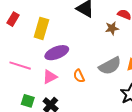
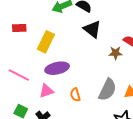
red rectangle: (13, 19) -> (19, 28), turned 48
gray semicircle: (110, 66) -> (107, 90), turned -45

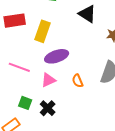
red rectangle: (19, 28) -> (15, 21), size x1.5

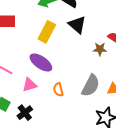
yellow rectangle: (43, 31) -> (47, 32), moved
purple ellipse: (57, 56) -> (41, 63), turned 45

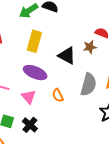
black triangle: (77, 25) -> (67, 56), moved
pink triangle: (30, 85) -> (29, 97), turned -42

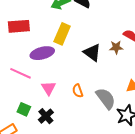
purple ellipse: (35, 73) -> (42, 53), moved, turned -45
gray semicircle: (88, 85) -> (106, 98), moved, turned -60

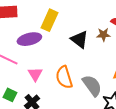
orange semicircle: (78, 91) -> (64, 77), size x1.6

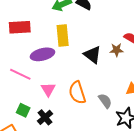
yellow rectangle: (50, 20) -> (63, 36), turned -30
gray semicircle: (92, 86) -> (105, 101), size x0.7

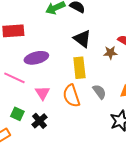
yellow rectangle: (63, 36) -> (79, 68), moved
black triangle: (92, 55) -> (82, 39), moved
gray semicircle: (105, 101) -> (99, 92), moved

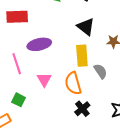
pink line: (14, 78) -> (17, 64), turned 45
gray semicircle: (99, 92) -> (100, 71), moved
black cross: (39, 121) -> (82, 109), moved

